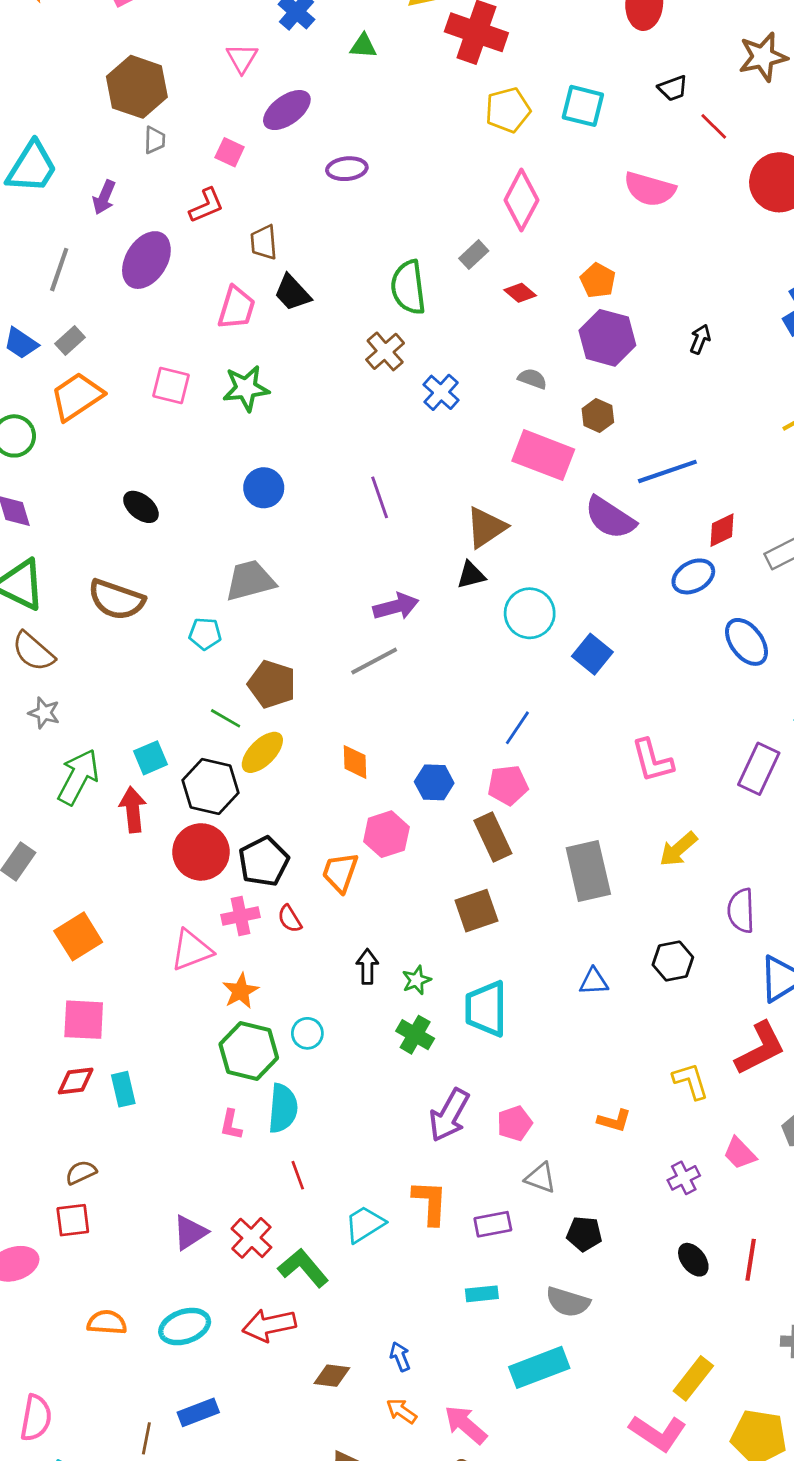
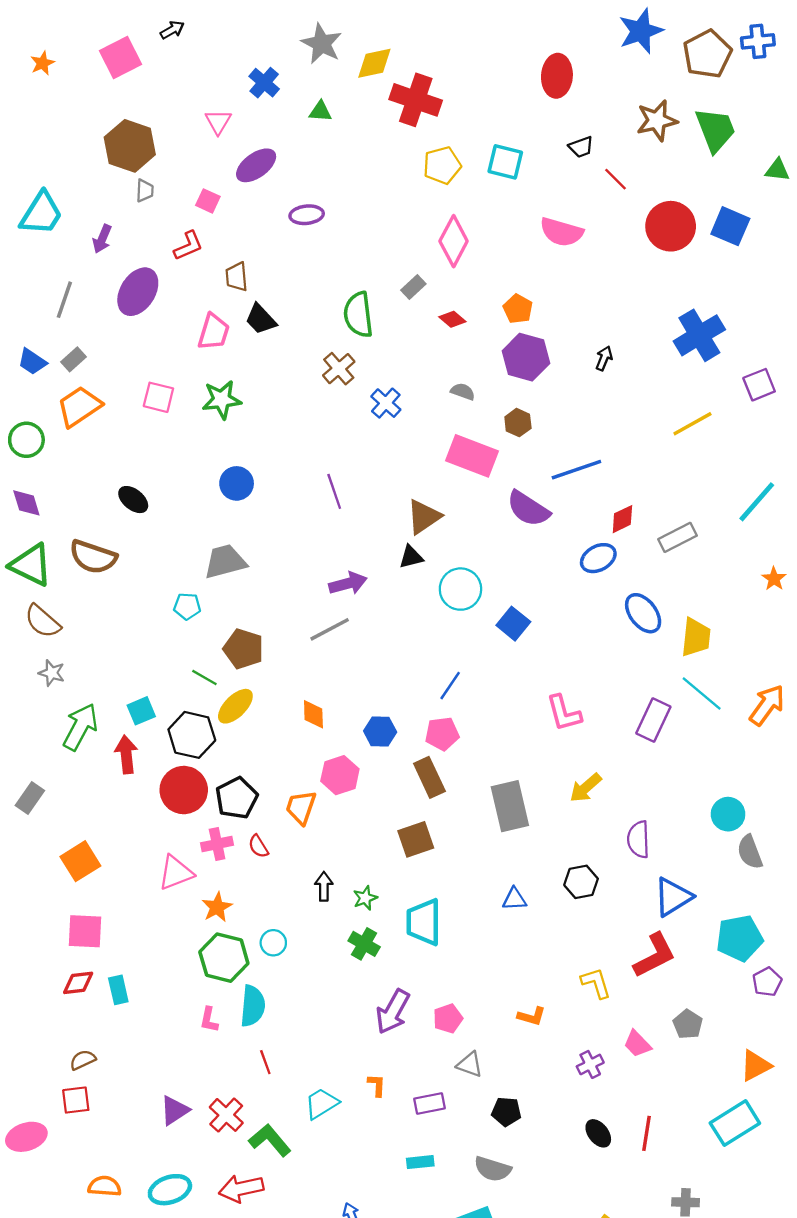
brown semicircle: (116, 600) -> (93, 557), moved
orange L-shape: (430, 1202) -> (377, 1085), size x0.6

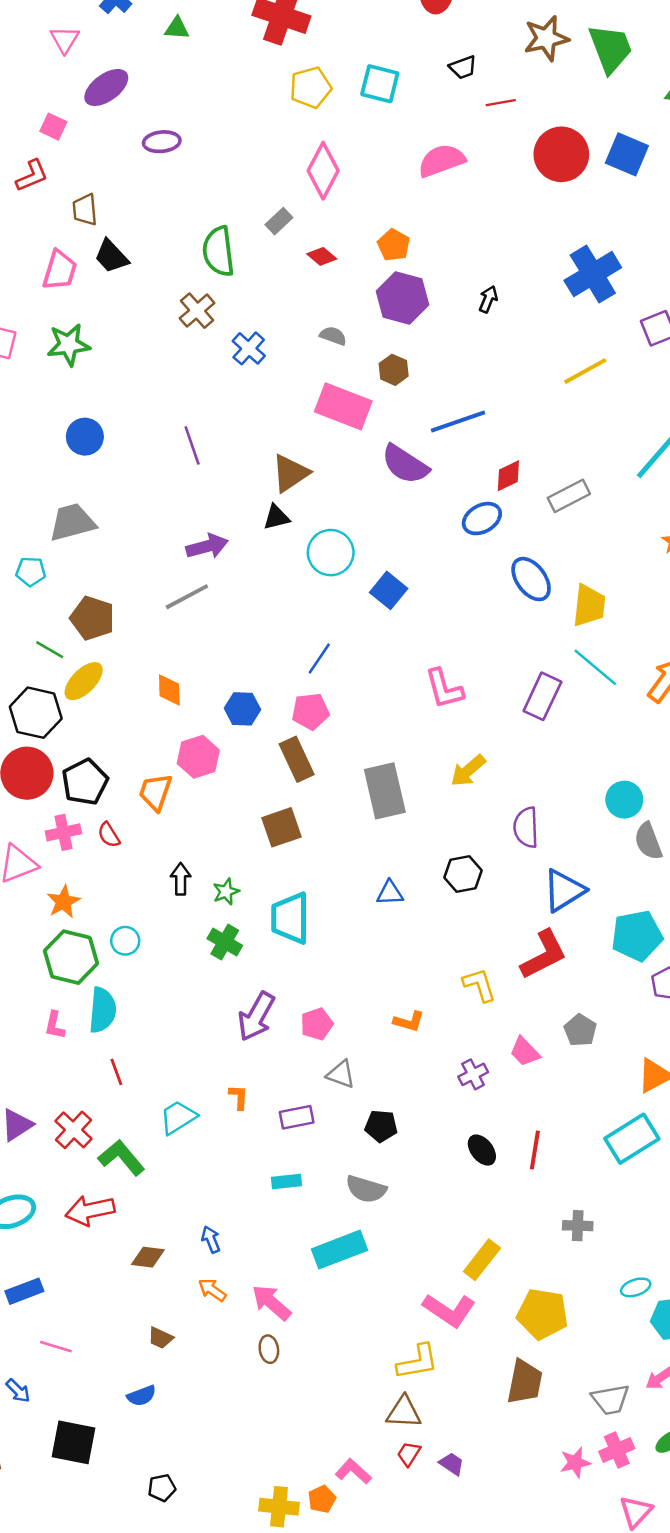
red line: (615, 179) -> (501, 103), turned -55
pink semicircle: (562, 232) -> (442, 161), turned 144

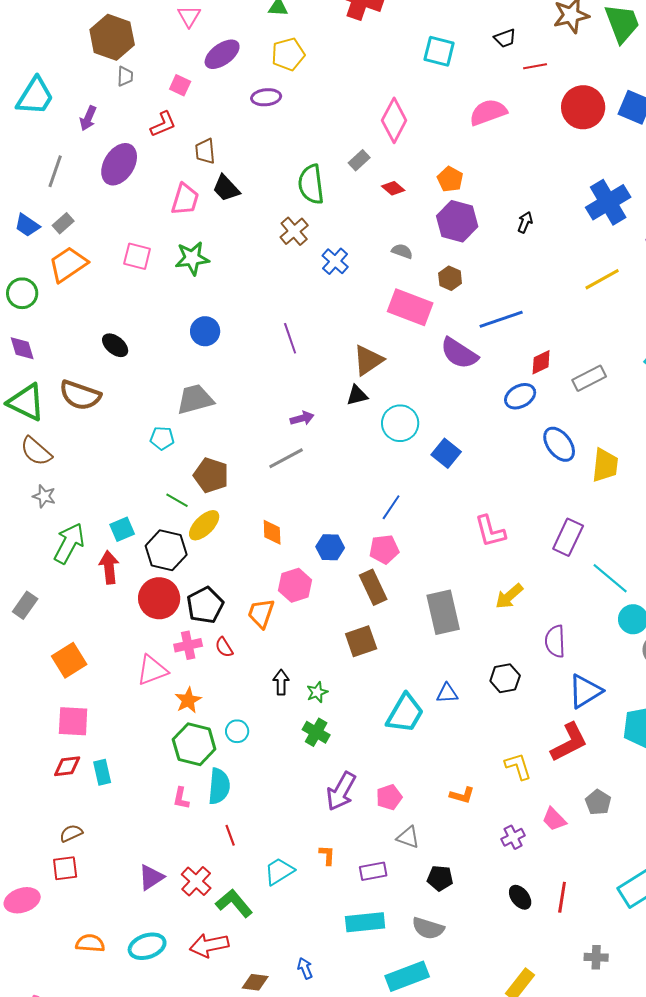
yellow pentagon: (310, 87) -> (288, 54), moved
purple arrow: (207, 546) -> (302, 418), size x0.7
cyan line: (595, 667) -> (610, 578), moved
cyan trapezoid: (290, 918) -> (405, 713), moved, turned -150
cyan rectangle: (287, 1182) -> (365, 922), size x1.6

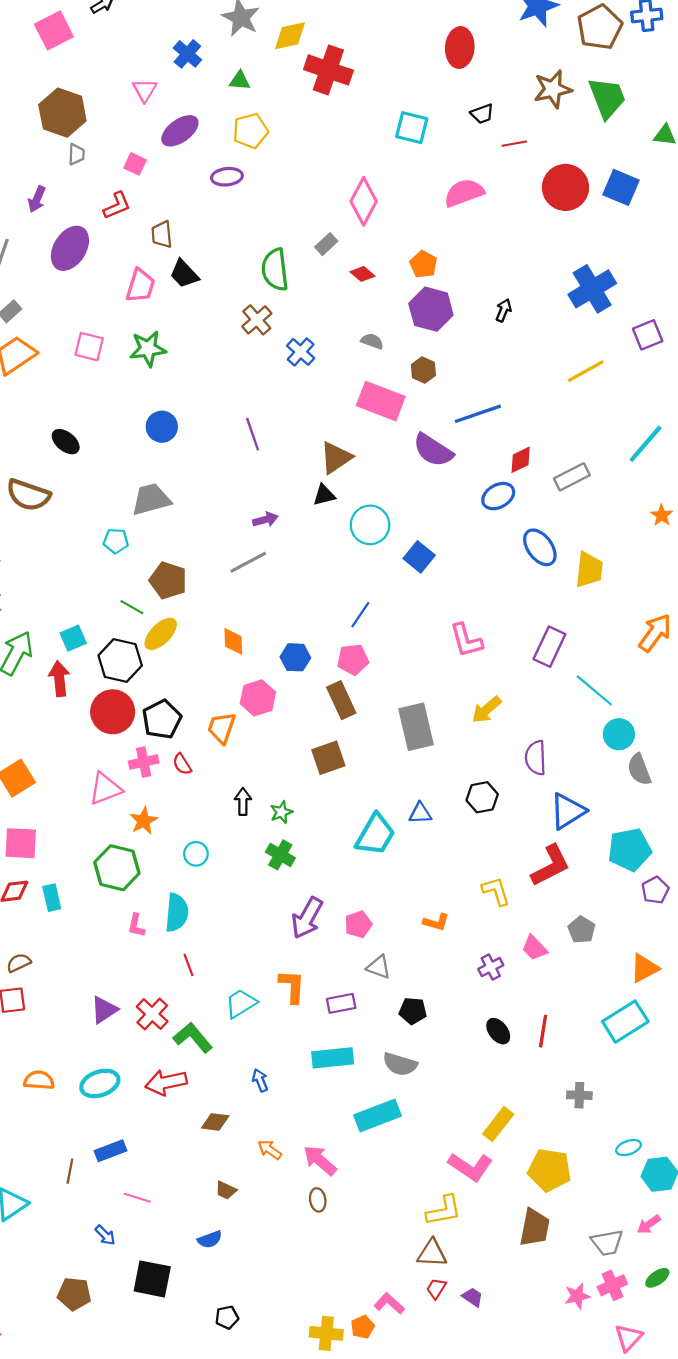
green hexagon: (194, 744) -> (117, 868), moved
orange L-shape: (327, 855) -> (292, 986), size x1.6
blue arrow: (305, 968) -> (260, 1080), moved

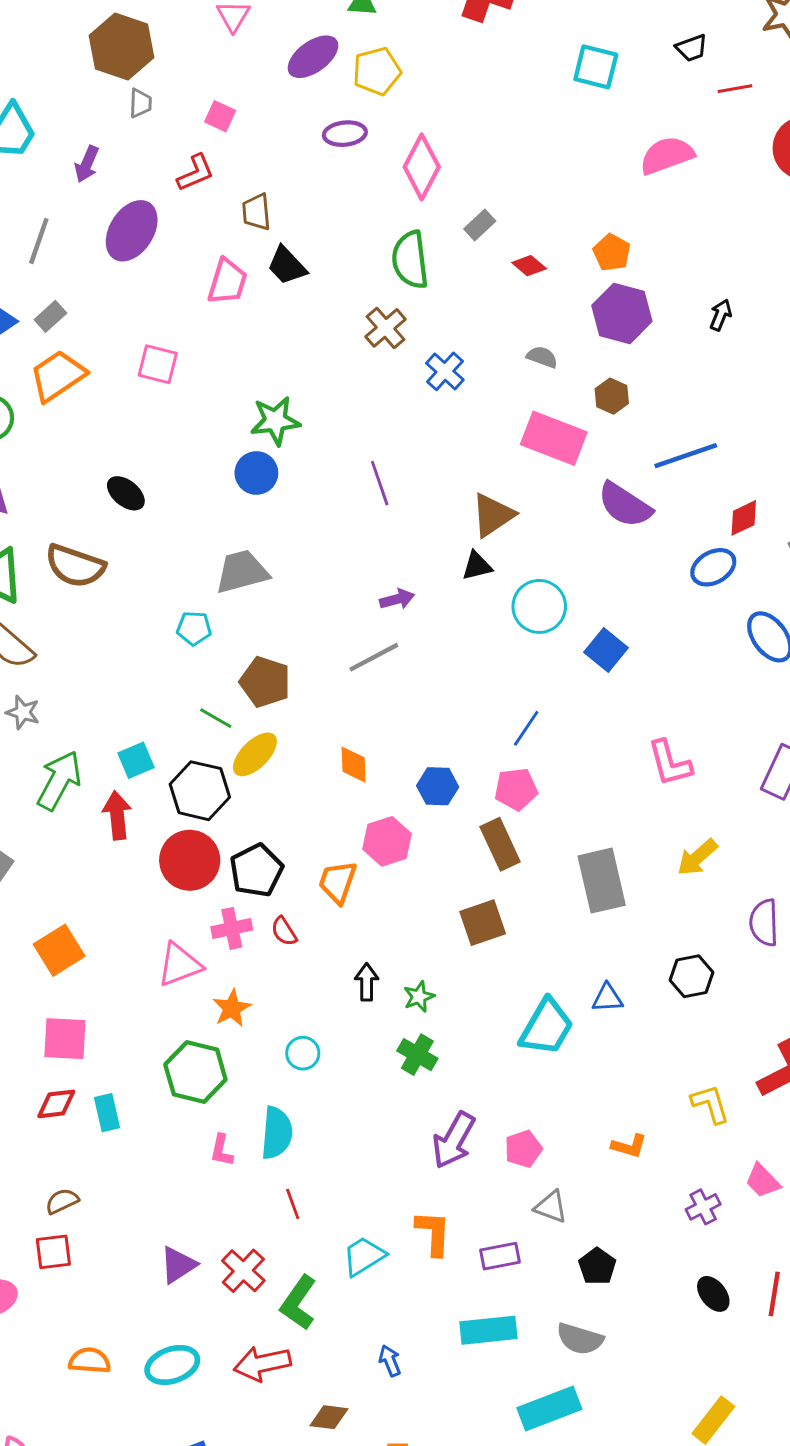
purple ellipse: (180, 131) -> (313, 57), moved
pink diamond: (364, 201) -> (422, 167), moved
green star: (148, 349) -> (275, 421), moved
black pentagon: (413, 1011) -> (597, 1266), turned 30
green L-shape: (193, 1038) -> (298, 1303), turned -105

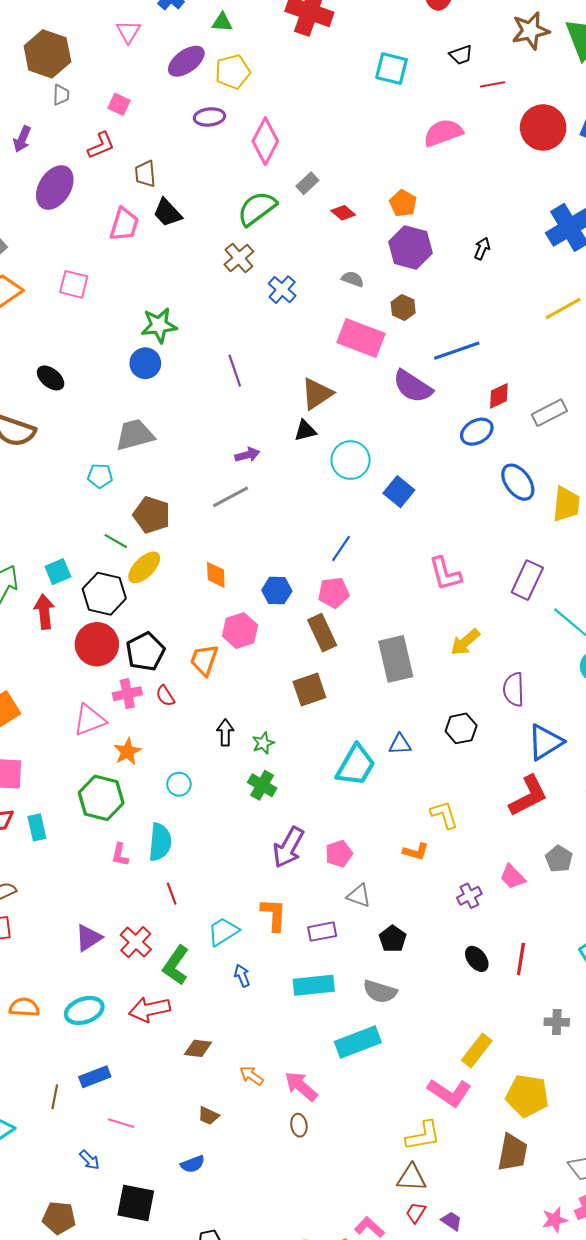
green semicircle: (410, 260) -> (257, 209), turned 60
yellow L-shape: (710, 1104) -> (444, 815), moved
blue arrow: (390, 1361) -> (242, 976), moved

